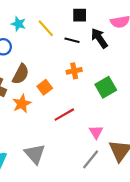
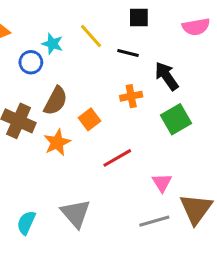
cyan star: (18, 24) -> (52, 44), moved
black arrow: (99, 38) -> (167, 76), moved
gray line: (91, 159) -> (154, 221), turned 35

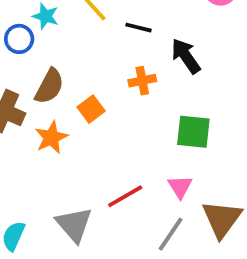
green square: (176, 119) -> (193, 132), moved, turned 36
red line: (117, 158) -> (125, 196), moved
gray line: (154, 221) -> (171, 234), turned -40

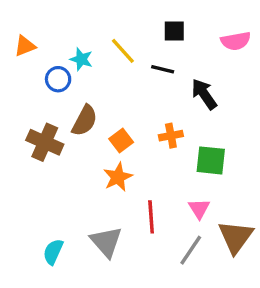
orange cross: (142, 81) -> (171, 136), moved
orange star: (51, 137) -> (118, 177), moved
red line: (125, 196) -> (151, 217), turned -64

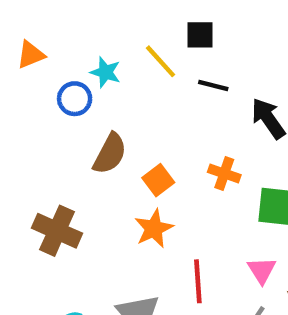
black square: (174, 31) -> (200, 35), moved
orange cross: (171, 136) -> (224, 173), turned 30
brown cross: (45, 142) -> (57, 231), moved

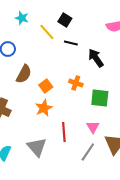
black square: (200, 35) -> (65, 20), turned 32
cyan star: (105, 72) -> (22, 18), moved

